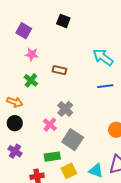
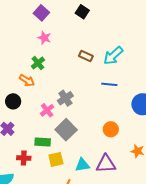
cyan arrow: (103, 57) -> (113, 56), turned -90
brown rectangle: (59, 70) -> (86, 56), moved
orange arrow: (15, 102) -> (27, 80), moved
cyan triangle: (96, 171) -> (82, 165), turned -42

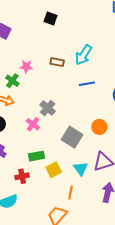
black square: (82, 12) -> (50, 18), moved
pink star: (44, 38) -> (26, 67), moved
gray square: (66, 130) -> (72, 137), moved
cyan triangle: (82, 165) -> (81, 169), turned -42

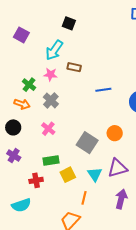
cyan arrow: (84, 55) -> (54, 50), moved
pink star: (26, 67) -> (50, 74), moved
gray cross: (48, 108) -> (51, 100), moved

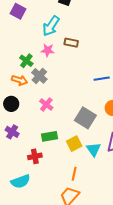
blue line: (103, 90) -> (102, 79), moved
gray cross: (51, 100) -> (39, 76), moved
yellow square: (68, 175) -> (74, 144), moved
orange line: (84, 198) -> (74, 174), moved

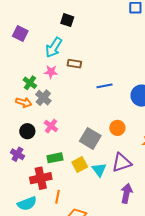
blue line: (102, 79) -> (104, 86), moved
black circle: (11, 104) -> (27, 131), moved
red cross: (35, 156) -> (41, 178), size x1.5
orange line: (74, 174) -> (58, 197), moved

